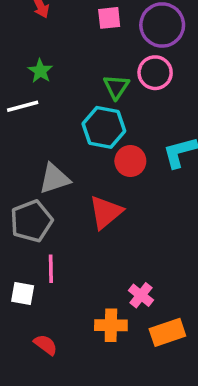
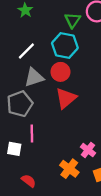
white line: (23, 106) -> (26, 51), moved, turned -30
red circle: (130, 161) -> (60, 72), moved
orange cross: (111, 325) -> (69, 169), turned 36

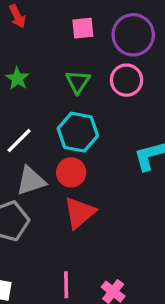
green triangle: (73, 20) -> (78, 82), moved
pink line: (32, 133) -> (66, 285), moved

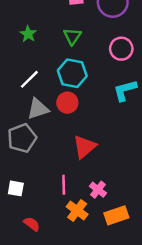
pink circle: (126, 80) -> (121, 49), moved
red triangle: (80, 213) -> (84, 147), moved

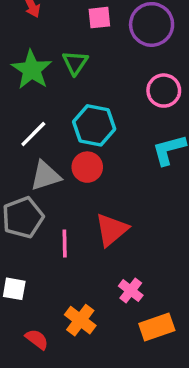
green star: (28, 34) -> (32, 70), size x1.6
green triangle: (72, 36) -> (75, 63), moved
pink line: (64, 185) -> (65, 244), moved
orange cross: (77, 210) -> (80, 320), moved

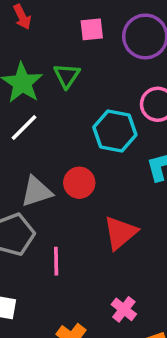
cyan hexagon: (94, 125) -> (115, 131), moved
white line: (33, 134) -> (24, 127), moved
red triangle: (112, 230) -> (120, 233), moved

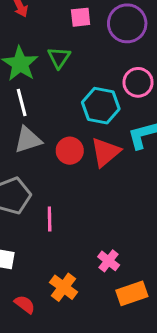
white line: (24, 127) -> (22, 103), turned -60
gray triangle: (36, 192) -> (28, 140), moved
red triangle: (120, 233) -> (105, 152), moved

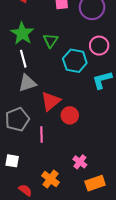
green triangle: (59, 58) -> (51, 41), moved
red circle: (70, 151) -> (70, 115), moved
red triangle: (105, 152) -> (51, 101), moved

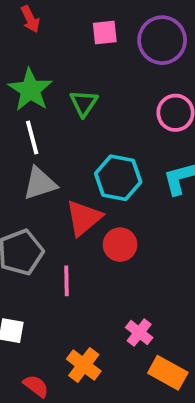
cyan hexagon: (75, 61) -> (118, 178), moved
orange rectangle: (95, 183) -> (168, 373), turned 48

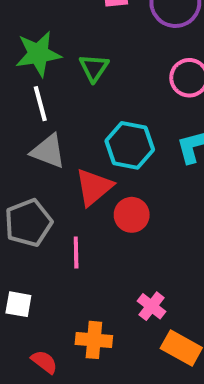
green star: (30, 90) -> (38, 54), turned 30
gray triangle: (40, 183) -> (48, 151), turned 39
orange cross: (84, 365) -> (94, 340), turned -32

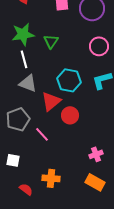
pink line: (76, 253) -> (42, 134), turned -42
pink cross: (152, 306) -> (96, 154), moved, turned 32

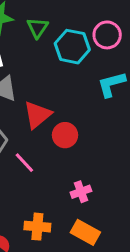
cyan hexagon: (69, 80) -> (72, 47), moved
pink cross: (96, 154) -> (81, 192), moved
orange rectangle: (95, 182) -> (85, 232), moved

